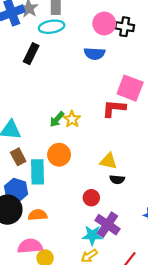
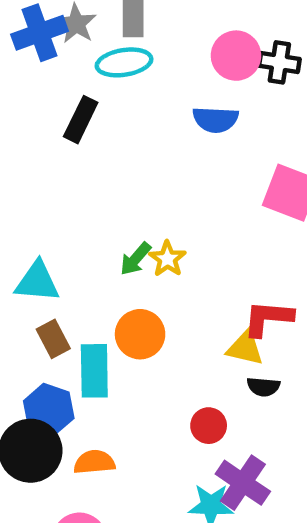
red L-shape: (114, 108) -> (268, 318), moved

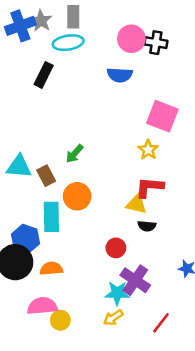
yellow star: (167, 259) -> (148, 150), moved
brown rectangle: (53, 339) -> (46, 176), moved

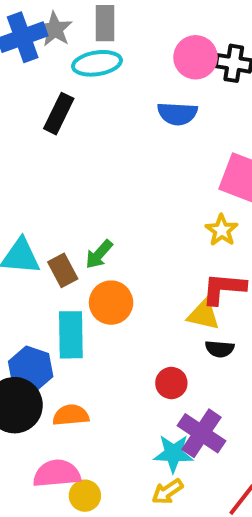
green arrow: (75, 154) -> (99, 254), moved

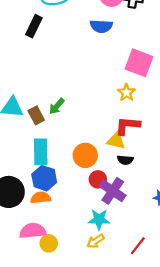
orange circle: (111, 303) -> (85, 155), moved
blue hexagon: (31, 369) -> (44, 178), moved
purple cross: (202, 433) -> (113, 191), moved

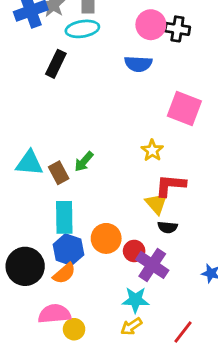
yellow star: (126, 93) -> (152, 150), moved
yellow triangle: (116, 141) -> (156, 203), turned 36
orange circle: (85, 155) -> (106, 238), moved
orange semicircle: (41, 198) -> (64, 273), turned 144

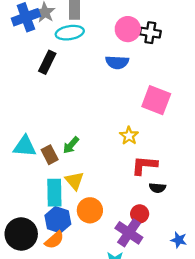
yellow triangle: (156, 203) -> (74, 181), moved
black semicircle: (168, 227) -> (157, 188), moved
red circle: (134, 251) -> (140, 214), moved

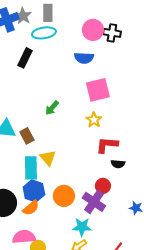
pink square: (156, 100) -> (98, 90), moved, turned -35
green arrow: (71, 145) -> (52, 108), moved
orange circle: (90, 210) -> (64, 196), moved

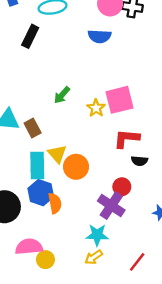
pink square: (98, 90) -> (119, 100), moved
yellow star: (94, 120) -> (96, 108), moved
orange circle: (64, 196) -> (76, 167), moved
orange semicircle: (31, 208) -> (55, 203), moved, turned -60

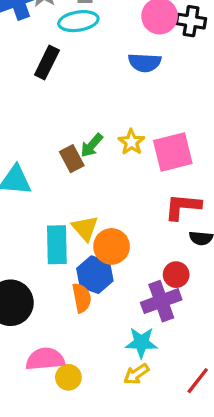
yellow star: (96, 108) -> (131, 142), moved
brown rectangle: (33, 128) -> (72, 159), moved
blue hexagon: (41, 193) -> (95, 275), moved
purple cross: (111, 206) -> (161, 301), turned 36

